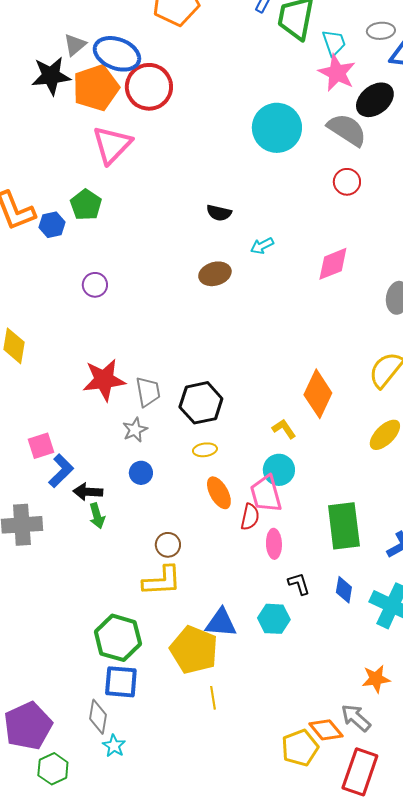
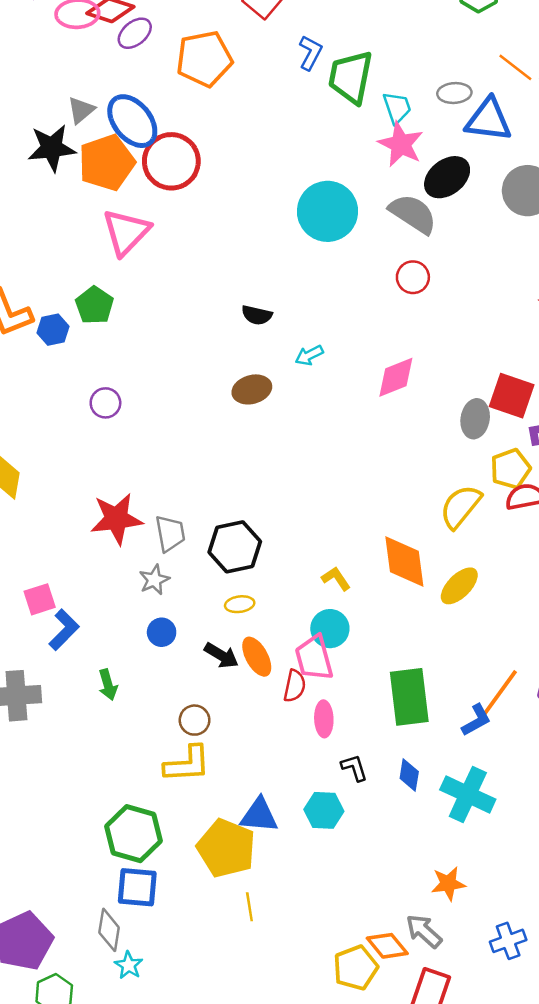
blue ellipse: (117, 54) -> (132, 121), turned 30
orange diamond: (318, 394) -> (404, 561), moved, turned -33
black arrow: (88, 492) -> (221, 655), moved, turned -152

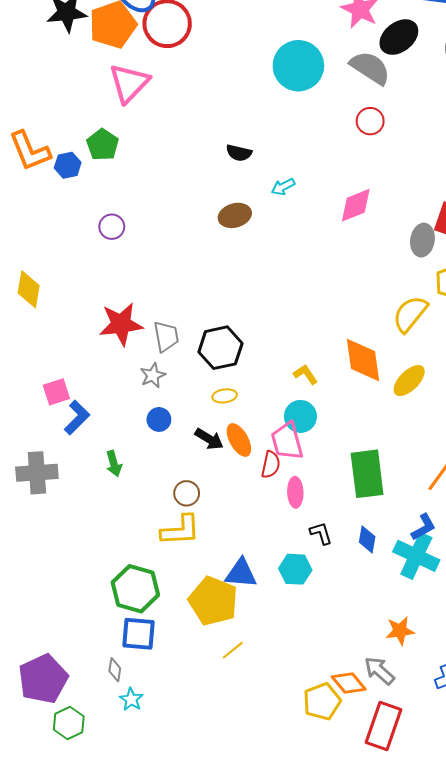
blue L-shape: (476, 720) -> (423, 527), moved
yellow line: (249, 907) -> (233, 650), turned 60
gray diamond: (109, 930) -> (115, 670), size x0.7

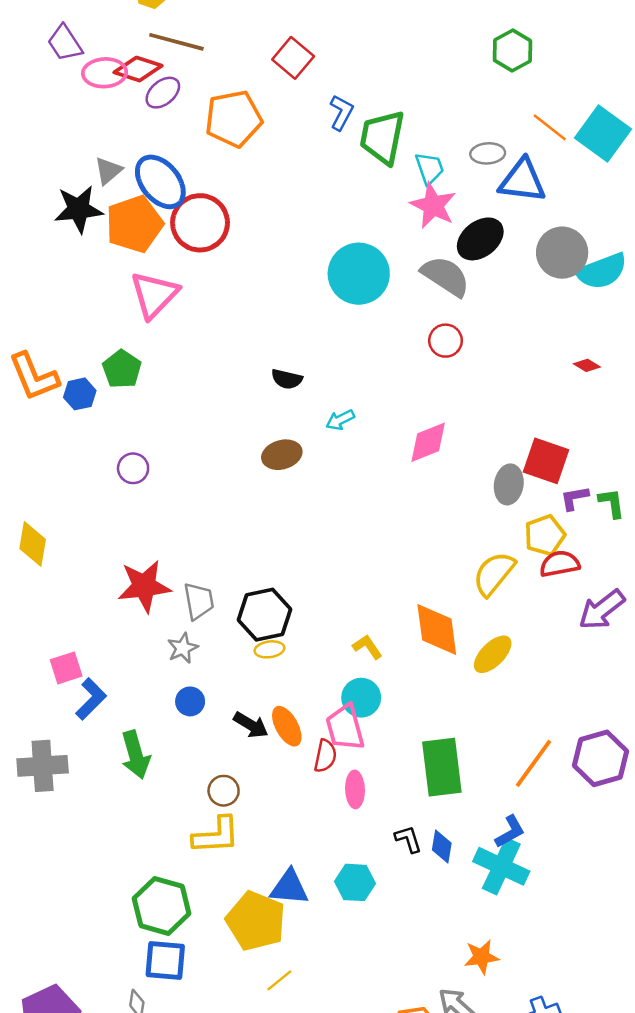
yellow ellipse: (225, 396) -> (269, 649), moved
green arrow: (114, 464) -> (136, 755), size x1.5
black L-shape: (321, 533) -> (408, 839), moved

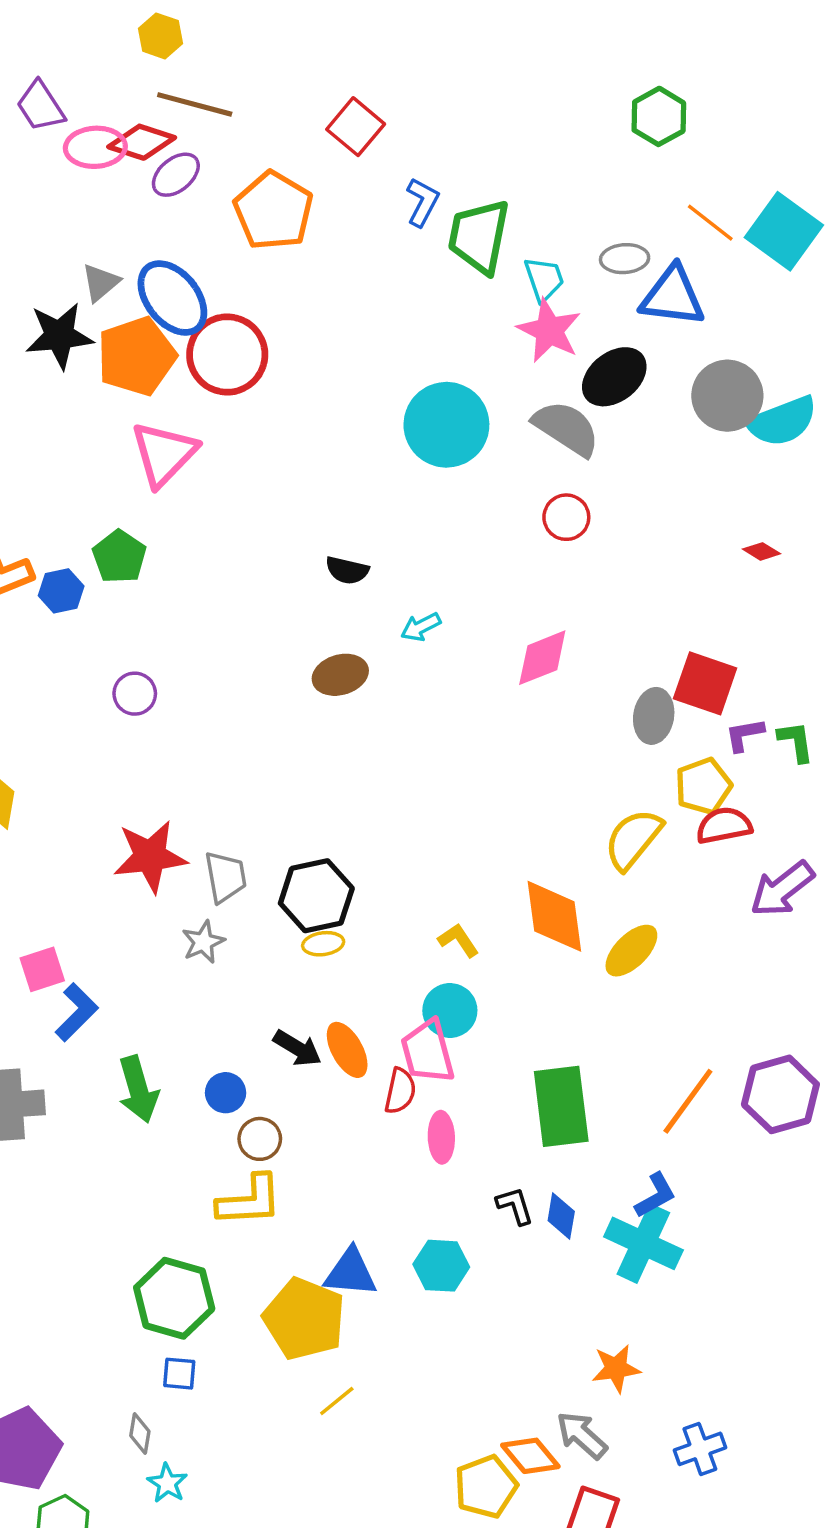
orange pentagon: (233, 119) -> (273, 211), turned -30
blue circle: (190, 701) -> (226, 1093), moved
blue square: (165, 961) -> (179, 1374), size x0.6

